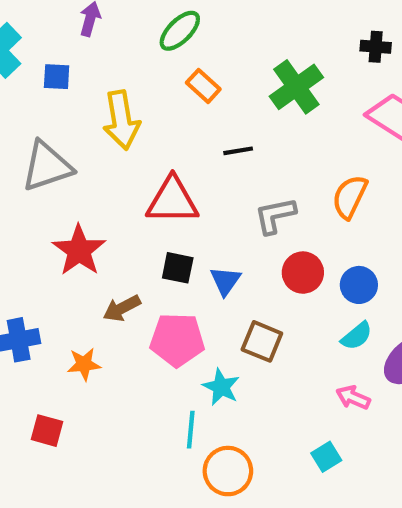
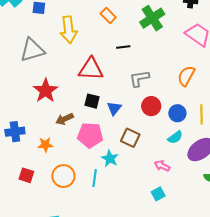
orange semicircle: (350, 197) -> (186, 76), moved
pink arrow: (353, 398) -> (162, 166), moved
orange circle: (228, 471) -> (63, 176), moved

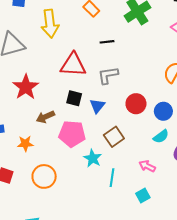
gray L-shape: (139, 78) -> (108, 75), moved
brown square: (130, 138) -> (114, 137), turned 30
cyan line: (95, 178) -> (112, 178), moved

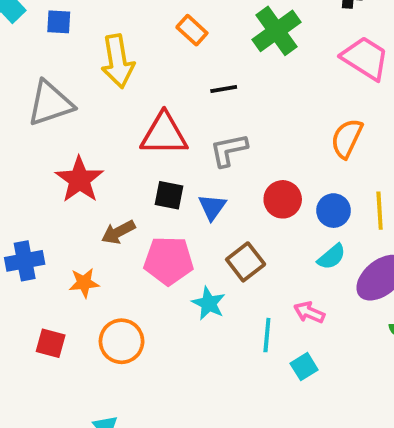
cyan line: (112, 178) -> (267, 335), moved

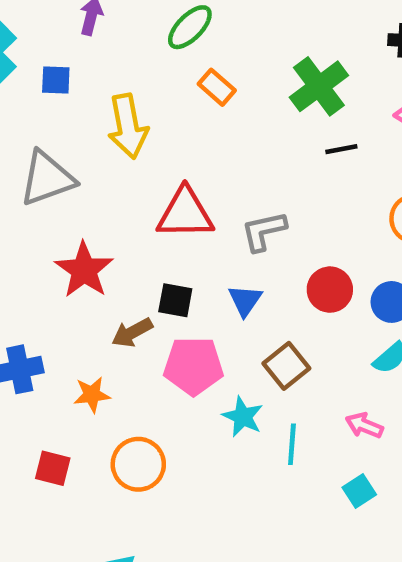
black line: (224, 89) -> (341, 149), moved
black square: (169, 195) -> (175, 300), moved
cyan line: (267, 335) -> (292, 444), moved

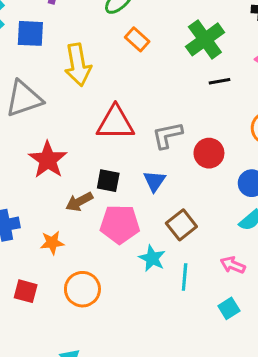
blue square: (56, 80) -> (30, 33), size x1.4
red circle: (330, 290) -> (209, 153), moved

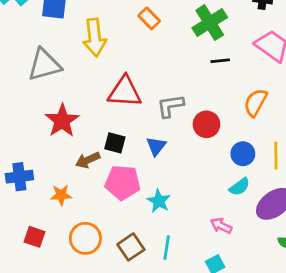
brown square: (181, 225) -> (131, 247), moved
cyan star: (152, 258) -> (159, 201), moved
cyan line: (185, 277) -> (167, 248), moved

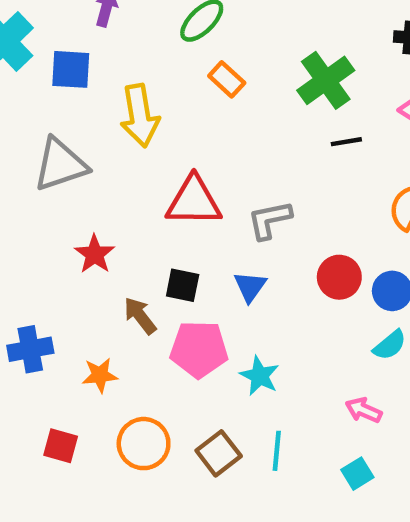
red star: (62, 121) -> (95, 254), size x0.7
red circle: (206, 124) -> (339, 277), moved
brown arrow: (88, 160) -> (140, 316), turned 80

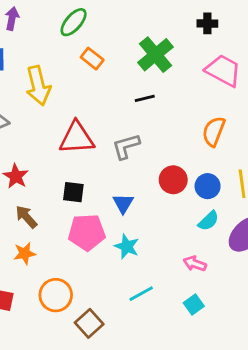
black line: (346, 142) -> (145, 98), moved
blue triangle: (250, 287) -> (123, 203), moved
brown arrow: (140, 316) -> (26, 217), moved
cyan line: (277, 451) -> (141, 294), turned 60
brown square: (219, 453) -> (89, 323), moved

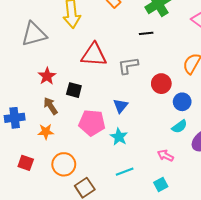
red circle: (173, 180) -> (161, 84), moved
black square: (73, 192) -> (74, 90), moved

